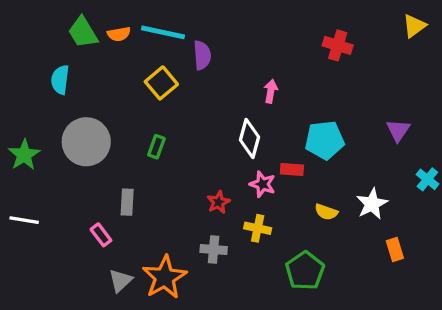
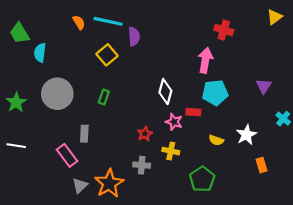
green trapezoid: (83, 32) -> (19, 33), moved
orange semicircle: (119, 34) -> (79, 22), turned -112
pink arrow: (271, 91) -> (205, 60), moved, size x1.6
pink rectangle: (101, 235) -> (67, 155), size x1.5

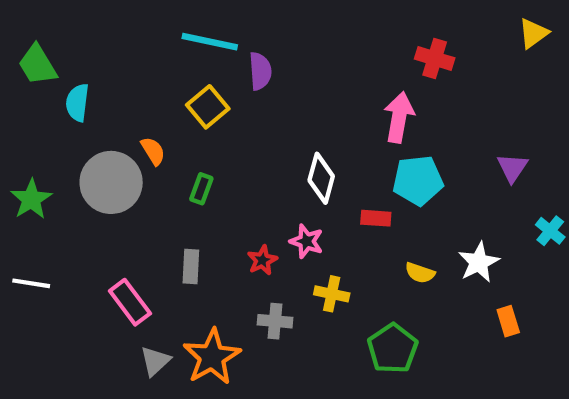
orange semicircle: (79, 22) -> (153, 151), moved
pink star: (174, 122) -> (306, 241), moved
gray rectangle: (84, 134) -> (191, 267), moved
red star: (145, 134) -> (262, 260), moved

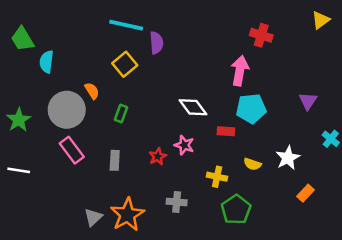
white diamond: (321, 178) -> (193, 107), turned -52
yellow cross: (332, 294) -> (217, 177), moved
pink rectangle: (130, 302) -> (72, 150), moved
gray cross: (275, 321) -> (177, 202), moved
orange rectangle: (508, 321) -> (305, 193), turned 60

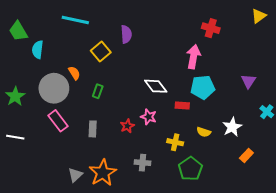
cyan line: (126, 25) -> (75, 20), moved

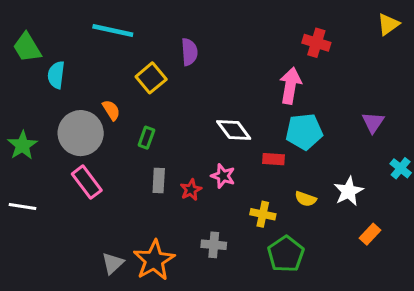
gray rectangle: (93, 129) -> (159, 181), moved

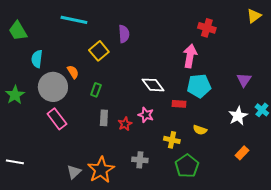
cyan semicircle: (56, 75) -> (37, 59), moved
white star: (349, 191) -> (238, 116), moved
white line: (22, 207) -> (15, 162), moved

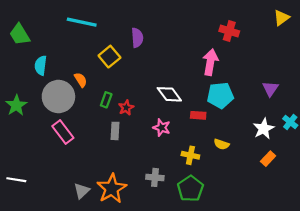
red star: (125, 124) -> (126, 108), moved
orange rectangle: (242, 153) -> (268, 159), moved
green pentagon: (187, 166) -> (190, 189), moved

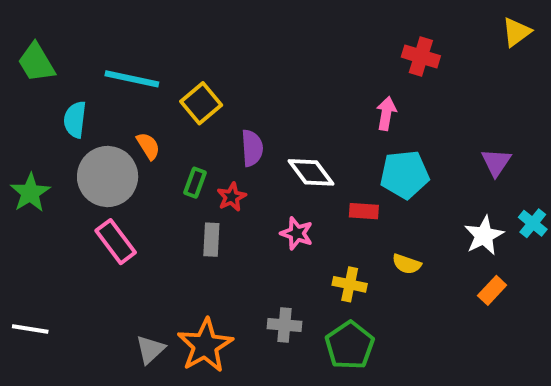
cyan line: (82, 22) -> (132, 79), moved
purple semicircle: (137, 38) -> (252, 148), moved
pink arrow: (210, 62) -> (386, 113), size x0.7

